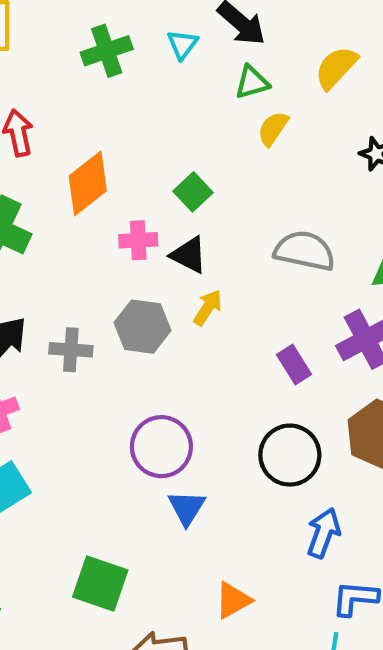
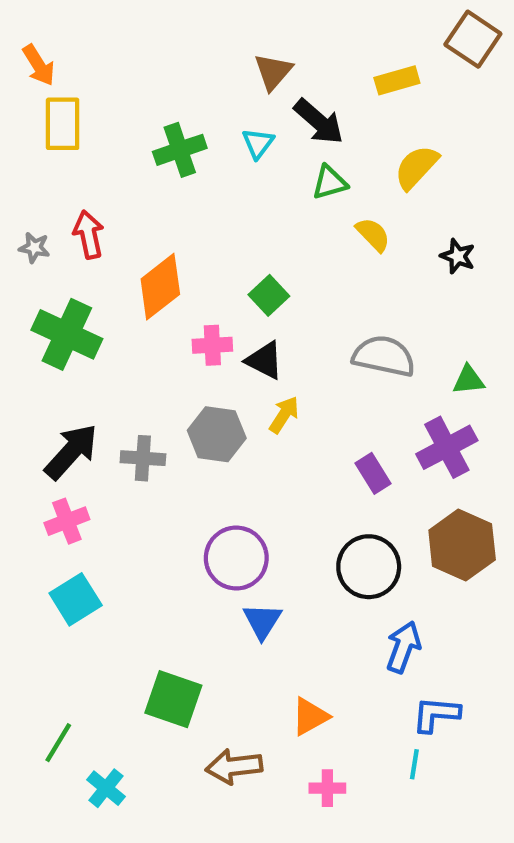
yellow semicircle: (273, 129) -> (373, 235), moved, turned 102

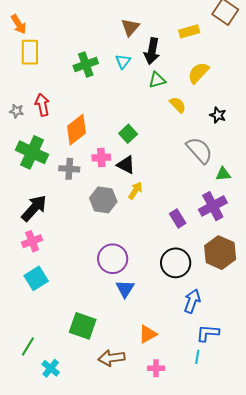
black arrow: (319, 122) -> (152, 51), turned 60
gray semicircle: (384, 356) -> (199, 150), moved, turned 36
gray cross: (143, 458) -> (69, 169), moved

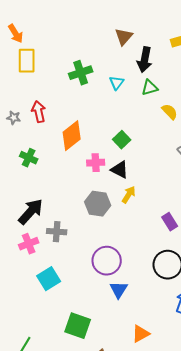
cyan triangle: (123, 61) -> (117, 83), moved
green cross: (32, 152) -> (29, 158), size x0.6
gray cross: (69, 169) -> (57, 232), moved
cyan square: (36, 278) -> (49, 279), moved

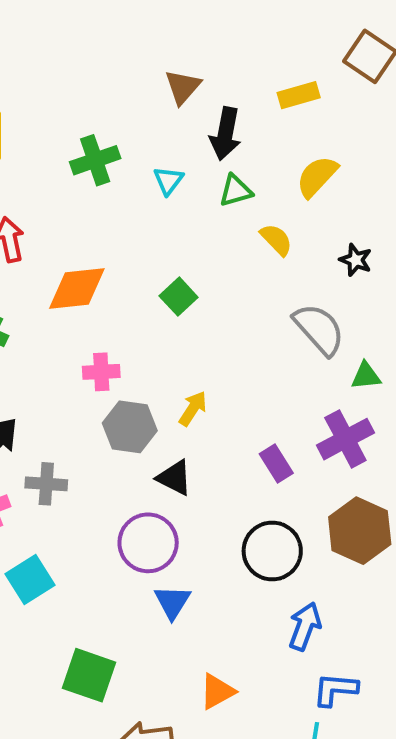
orange diamond: (72, 136) -> (77, 288), turned 32
pink cross: (96, 163) -> (101, 372), moved
black triangle: (120, 170) -> (175, 478), moved

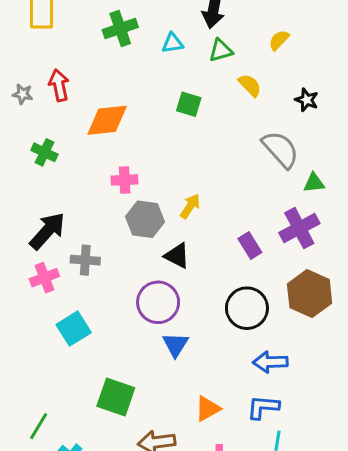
yellow semicircle: (317, 176) -> (279, 40), size x0.7
cyan triangle: (168, 181) -> (173, 43), turned 45
green square: (179, 297) -> (189, 104), moved, turned -30
blue arrow: (305, 626) -> (270, 362), turned -112
blue L-shape: (335, 689) -> (263, 407), moved

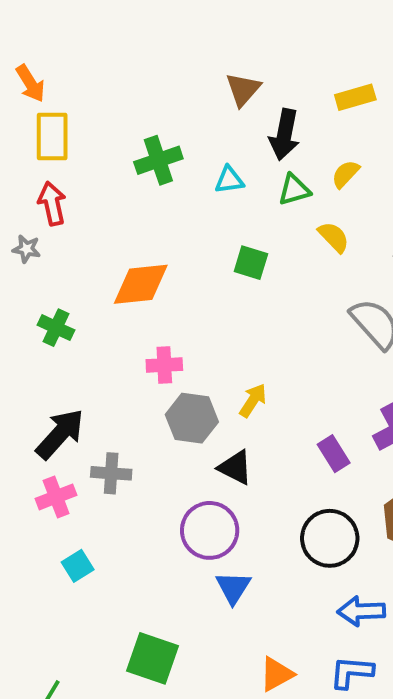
yellow semicircle: (279, 40) -> (345, 174), moved
red arrow: (59, 85) -> (52, 204), moved
cyan square: (74, 329) -> (78, 566), moved, size x0.7

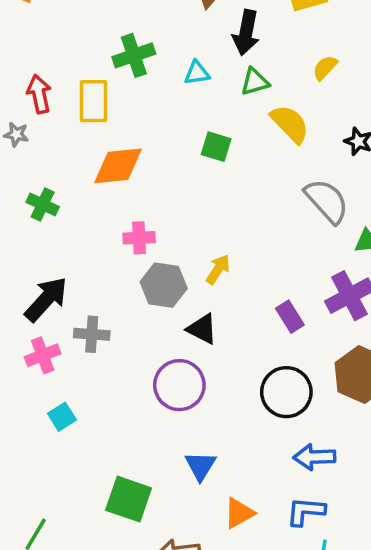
yellow rectangle: (52, 137) -> (93, 101), moved
yellow semicircle: (345, 174) -> (325, 68), moved
yellow semicircle: (334, 237) -> (290, 124), size x1.4
blue triangle: (233, 588) -> (200, 466), moved

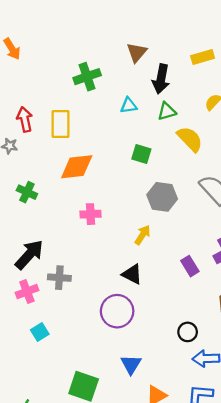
green cross: (134, 55) -> (87, 77), moved
gray hexagon: (164, 285) -> (162, 197), moved
black circle: (286, 392) -> (188, 332), moved, size x0.6

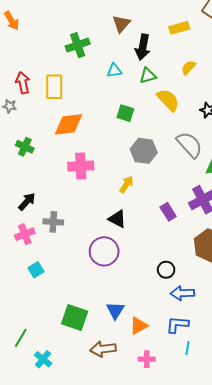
pink cross: (91, 214) -> (81, 166), size x1.4
black arrow: (29, 255) -> (27, 202), size x0.7
blue triangle: (131, 364) -> (115, 310), moved

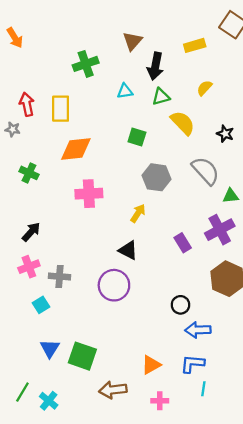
gray cross: (53, 222) -> (59, 276), moved
blue triangle: (115, 310) -> (50, 348), moved
green line: (21, 338) -> (22, 392), moved

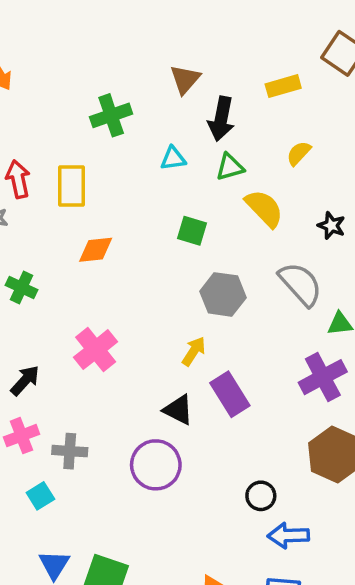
orange diamond: (76, 149) -> (96, 250), size x0.7
pink cross: (89, 194) -> (96, 350), moved, turned -36
purple rectangle: (183, 243) -> (230, 394), moved, size x1.4

